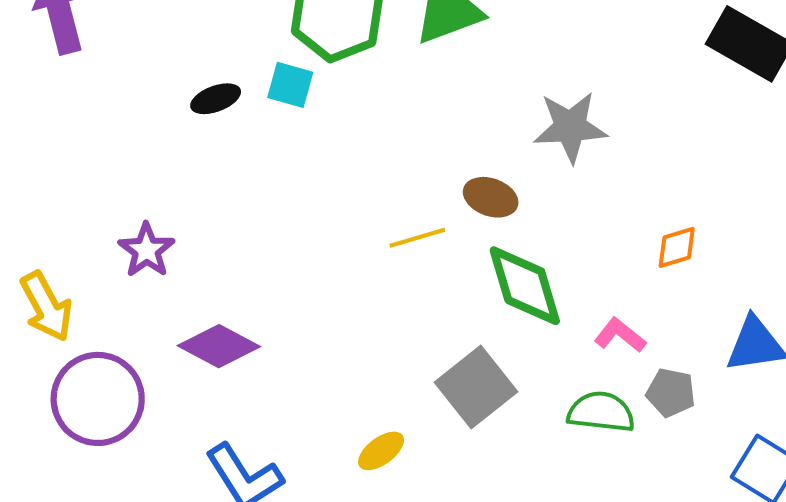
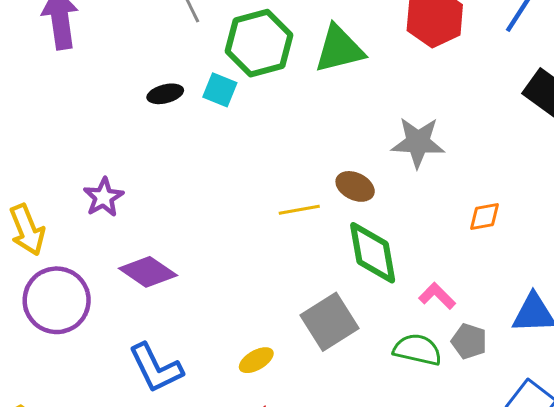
orange diamond: (677, 247) -> (484, 217), moved

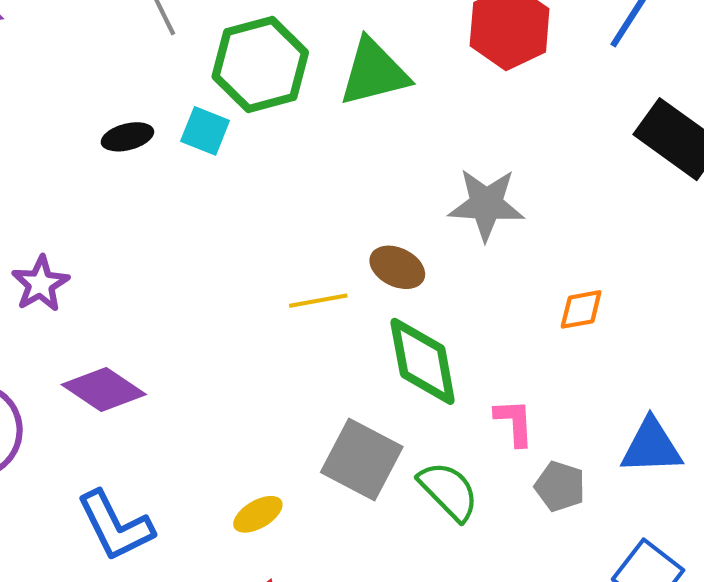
pink L-shape: (437, 296) -> (514, 422), turned 42
gray square: (330, 322) -> (362, 459), turned -30
green semicircle: (417, 350) -> (449, 491), moved, turned 33

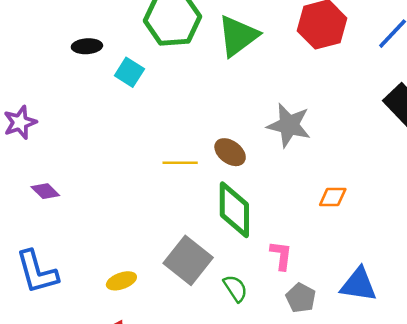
green triangle: (374, 72) -> (238, 36), turned -33
cyan square: (205, 131) -> (129, 72), moved
purple diamond: (104, 390) -> (45, 191), size x0.6
green semicircle: (449, 491) -> (235, 288), size x0.7

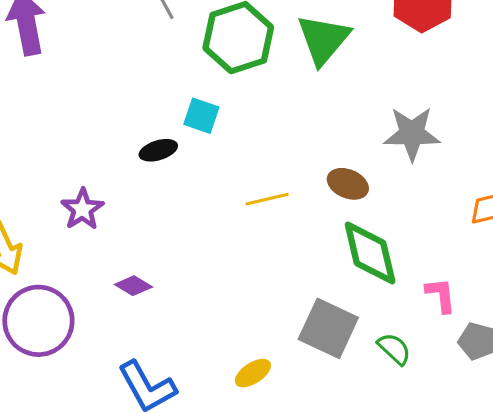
black ellipse: (87, 46) -> (158, 150), moved
yellow line: (180, 163) -> (267, 199), moved

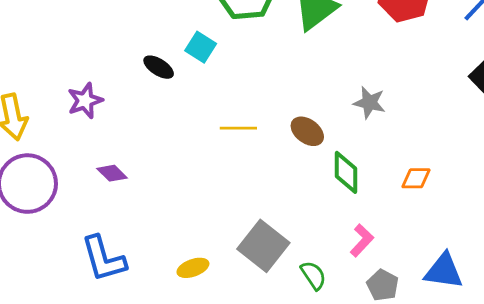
gray star: (412, 134) -> (369, 103), size x0.7
black ellipse: (158, 150) -> (159, 67), turned 36
green diamond: (370, 253) -> (346, 172), moved, size x0.7
pink L-shape: (441, 295) -> (362, 240), turned 36

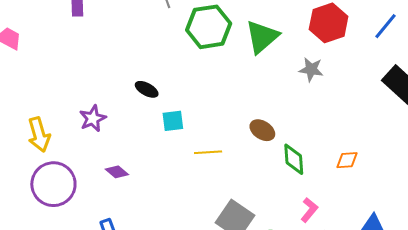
cyan square: (201, 47) -> (173, 121), moved, turned -35
gray star: (369, 103) -> (311, 69), moved
yellow line: (238, 128) -> (208, 152), moved

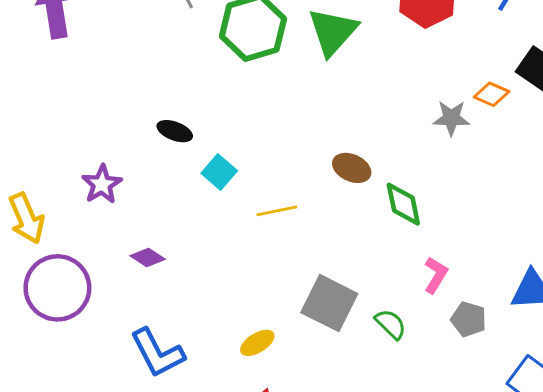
gray star: (311, 69) -> (451, 118), moved
cyan square: (173, 121) -> (219, 172), turned -35
orange diamond: (347, 160) -> (492, 94), moved, turned 35

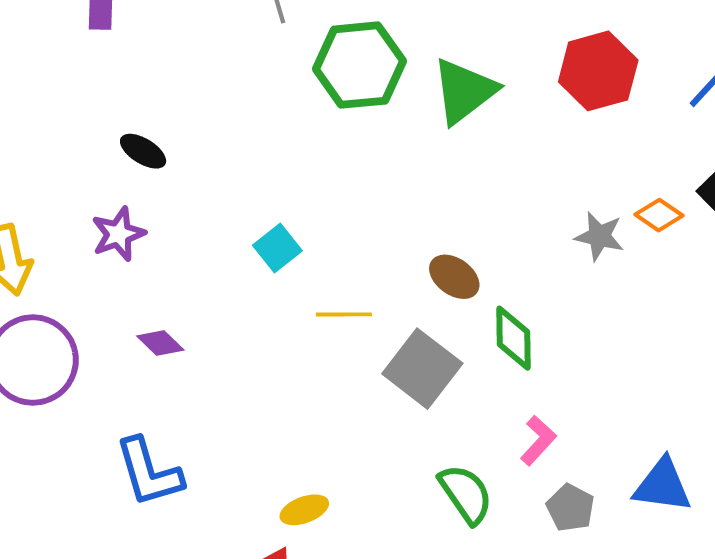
black ellipse: (175, 131) -> (143, 151), moved
gray square: (329, 303) -> (422, 369), moved
green semicircle: (391, 324) -> (466, 494), size x1.4
yellow ellipse: (257, 343) -> (304, 510), moved

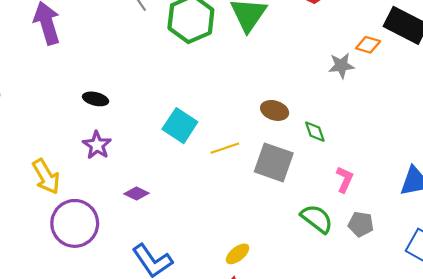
cyan square: (277, 248) -> (180, 126), size x1.4
green diamond: (514, 338) -> (315, 132), size x0.7
gray pentagon: (570, 508) -> (361, 224), moved

